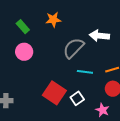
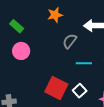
orange star: (53, 20) -> (55, 15), moved
gray semicircle: (73, 48) -> (70, 41), size x0.7

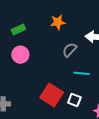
green rectangle: (17, 26) -> (18, 30), turned -72
white square: (80, 91) -> (74, 100), turned -32

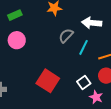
cyan line: (82, 73) -> (83, 47), moved, turned -70
white square: (74, 100) -> (84, 83), moved, turned 32

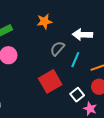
red square: (48, 81) -> (50, 81), moved, turned 30

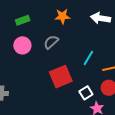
white arrow: (82, 35) -> (101, 18), moved
gray semicircle: (57, 48) -> (51, 42), moved

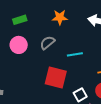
cyan line: (88, 58) -> (75, 54), moved, turned 49
red square: (61, 77) -> (56, 78), turned 35

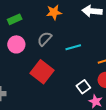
red square: (56, 78) -> (42, 72), moved, turned 30

